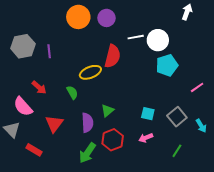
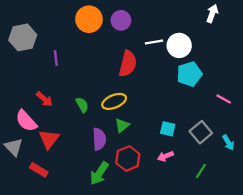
gray hexagon: (23, 46) -> (23, 37), moved
yellow ellipse: (90, 72) -> (114, 101), moved
pink line: (197, 87) -> (224, 99), turned 64
red triangle: (54, 124) -> (49, 139), moved

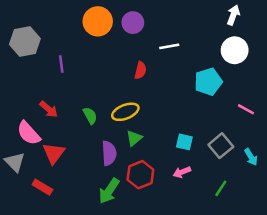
white circle: (179, 45) -> (235, 50), moved
red semicircle: (128, 64) -> (140, 70), size x0.6

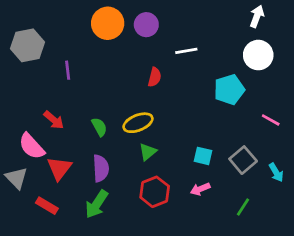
purple semicircle: (109, 153) -> (101, 168), moved
green arrow: (109, 191) -> (97, 204), moved

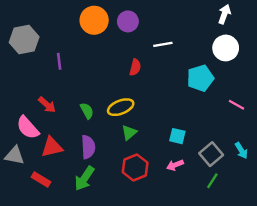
gray square: (243, 160) -> (211, 154), moved
red triangle: (59, 168) -> (52, 147), turned 40
gray triangle: (16, 178) -> (14, 155), turned -35

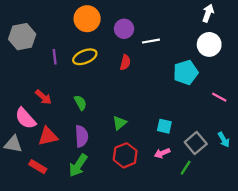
purple circle: (128, 21) -> (124, 29), moved
yellow ellipse: (121, 107) -> (85, 57), moved
green line: (212, 181) -> (186, 168), moved

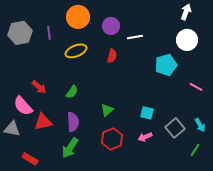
purple line: (55, 57) -> (49, 33), moved
green semicircle: (80, 103) -> (72, 92), turned 64
red rectangle: (38, 167) -> (30, 159), moved
green line: (186, 168) -> (195, 150), moved

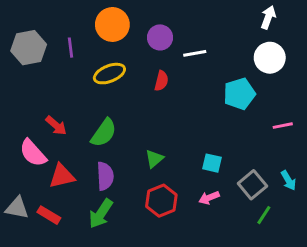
pink line: (196, 87) -> (283, 126), turned -40
green semicircle: (72, 92) -> (104, 133), size x1.5
gray triangle: (12, 129) -> (17, 208), moved
green line: (195, 150) -> (264, 215), moved
red rectangle: (30, 159) -> (49, 215), moved

